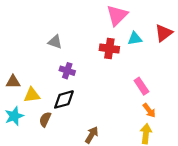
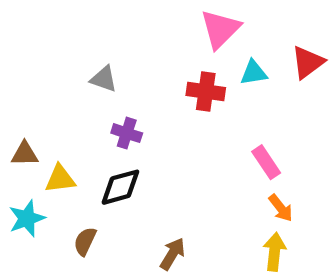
brown semicircle: (45, 119) -> (85, 241), moved

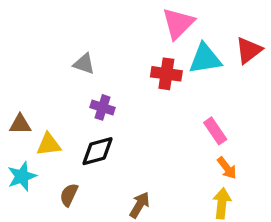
cyan triangle: (254, 73) -> (205, 59), size x1.5

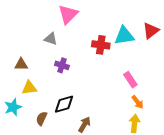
pink triangle: (178, 23) -> (68, 14), moved
brown triangle: (20, 124) -> (21, 64), moved
black diamond: (97, 151) -> (64, 104), moved

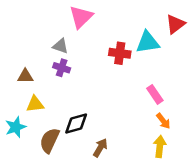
red triangle: (151, 31) -> (175, 24), moved
purple cross: (62, 65) -> (62, 68), moved
brown semicircle: (42, 118) -> (50, 140), size x1.5

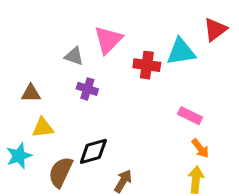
pink triangle: (81, 17) -> (108, 40), moved
purple cross: (62, 68) -> (87, 89), moved
pink rectangle: (155, 94) -> (190, 116), turned -30

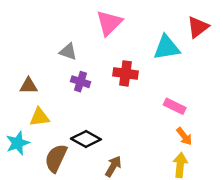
pink triangle: (108, 40) -> (109, 23), moved
red cross: (147, 65) -> (126, 73), moved
black diamond: (93, 151) -> (86, 139), turned 44

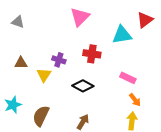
gray triangle: (68, 52) -> (18, 22), moved
yellow triangle: (39, 117) -> (44, 75), moved, turned -49
black diamond: (86, 139) -> (83, 86), moved

